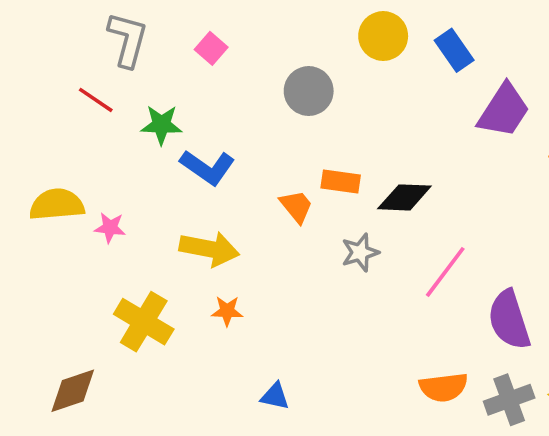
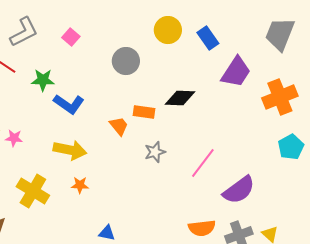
gray L-shape: (128, 40) -> (24, 32), turned 48
black diamond: (404, 197) -> (180, 98), moved
purple semicircle: (509, 320) -> (239, 190), turned -108

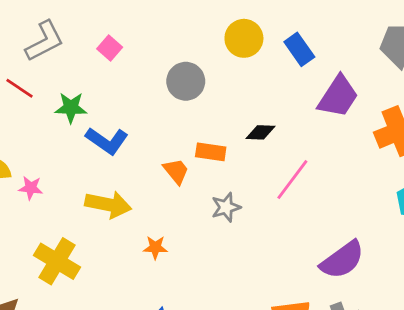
black diamond: (180, 98) -> (261, 132), size x0.7
pink line: (203, 163) -> (292, 180), moved
orange star: (80, 185) -> (155, 247), moved

